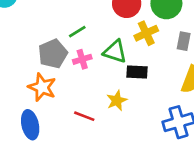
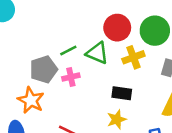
green triangle: (115, 52) -> (97, 53), moved
yellow star: (117, 100) -> (117, 119), moved

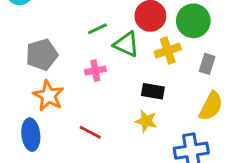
green line: (68, 50) -> (97, 29), moved
gray pentagon: (44, 69) -> (42, 55), moved
yellow star: (117, 119) -> (146, 121), turned 30

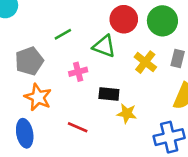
green line: (97, 29) -> (63, 34), moved
yellow cross: (168, 51) -> (145, 62), moved, turned -30
black rectangle: (153, 91) -> (109, 94), moved

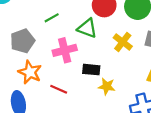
pink cross: (78, 72) -> (65, 50), size x1.5
red line: (78, 127) -> (59, 89), moved

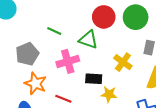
green line: (52, 18) -> (54, 31), turned 56
yellow cross: (123, 42) -> (123, 62), moved

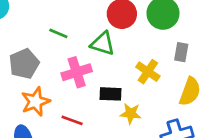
orange star: (35, 83) -> (36, 102), turned 30

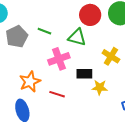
gray pentagon: (24, 64) -> (17, 37), moved

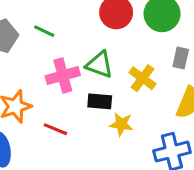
green triangle: (77, 37) -> (100, 65), moved

